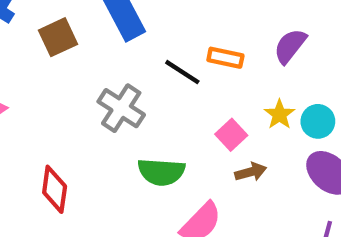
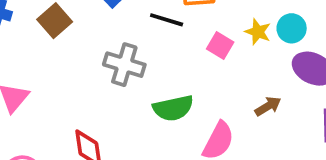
pink square: (231, 135) -> (220, 45), moved
brown arrow: (251, 172) -> (268, 106), moved

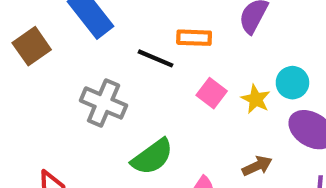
yellow star: (258, 32) -> (256, 99), moved
green semicircle: (173, 108) -> (152, 157), turned -30

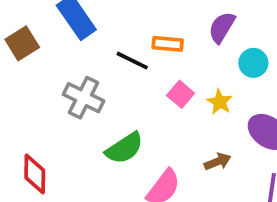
cyan circle: (292, 83) -> (253, 63), moved

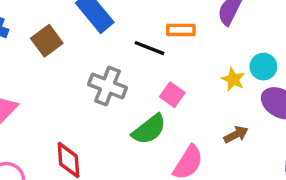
cyan circle: (253, 63) -> (263, 67), moved
pink square: (181, 94) -> (172, 95), moved

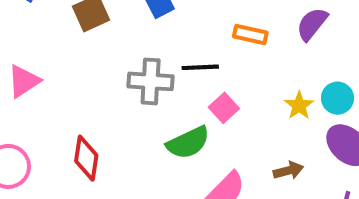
black line: (149, 48) -> (200, 67), moved, turned -36
gray cross: (108, 86) -> (151, 81), turned -30

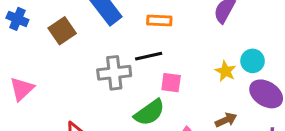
orange rectangle: (250, 34) -> (159, 21), moved
pink square: (224, 108) -> (171, 83), turned -30

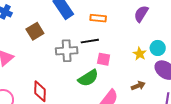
brown square: (62, 31) -> (35, 31), moved

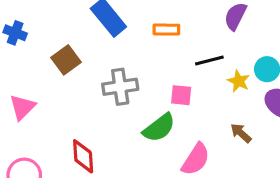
black line: (90, 41) -> (209, 61), moved
brown arrow: (138, 86) -> (241, 133), turned -112

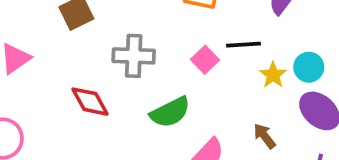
pink square: (181, 95) -> (205, 60), moved, turned 30
red diamond: (83, 156) -> (90, 102), moved, turned -36

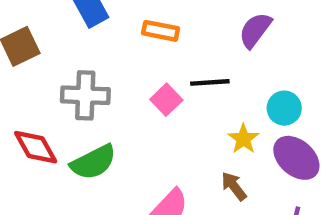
yellow star: (273, 75) -> (243, 139), moved
green semicircle: (170, 112) -> (93, 162), moved

